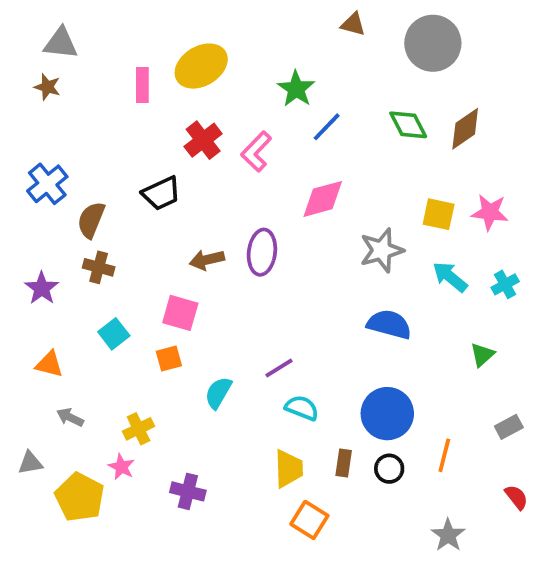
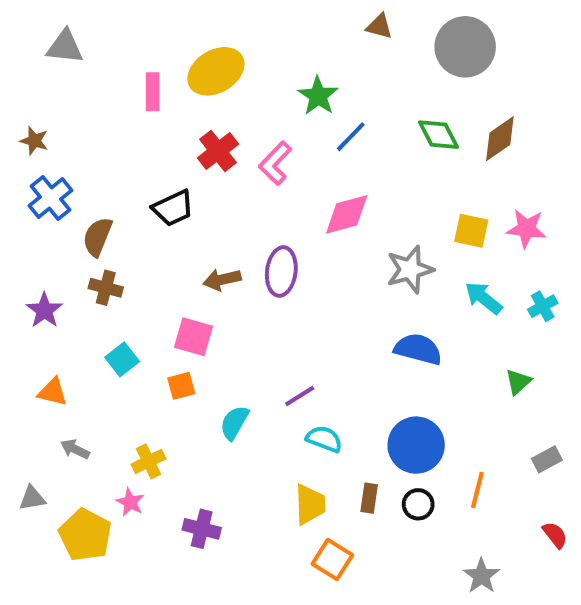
brown star: (47, 87) -> (34, 141), moved

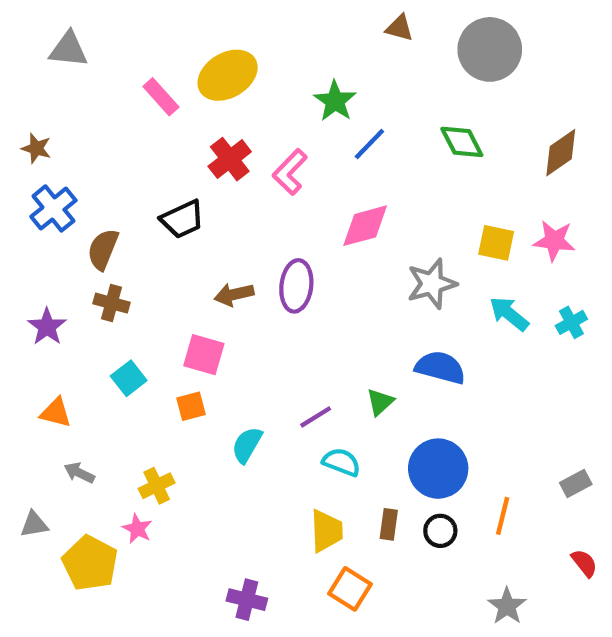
pink rectangle: (153, 92) -> (161, 97), turned -42
brown diamond: (500, 139) -> (561, 153), moved
green triangle: (518, 382) -> (380, 402), moved
purple cross: (202, 529) -> (247, 600), moved

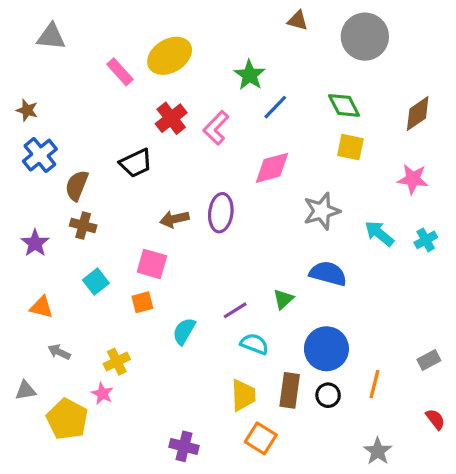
yellow square: (496, 243) -> (350, 147), moved
brown rectangle: (389, 524) -> (290, 390), size x1.5

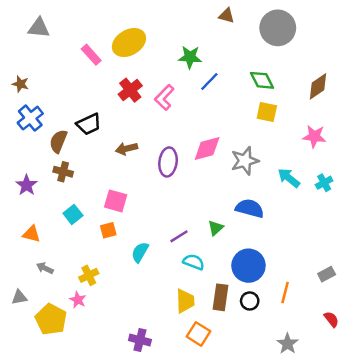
green star: (250, 75) -> (190, 57), turned -30
black trapezoid: (136, 163) -> (89, 124), moved
pink diamond: (272, 168) -> (207, 149), moved
brown arrow: (174, 219) -> (127, 149), moved

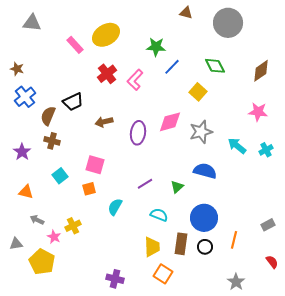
yellow square: (267, 112) -> (198, 92), moved, turned 30
purple line: (179, 236) -> (145, 184), moved
pink star: (78, 300) -> (54, 237), moved

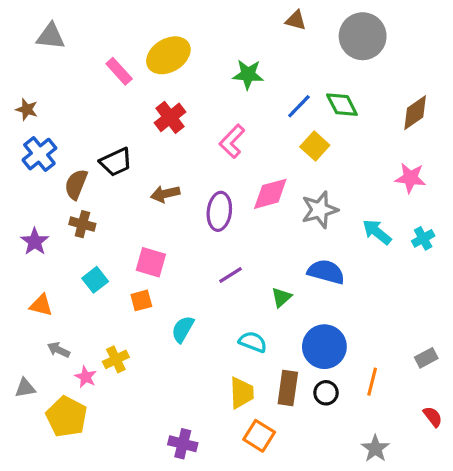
blue line: (172, 67) -> (299, 106), moved
pink L-shape: (135, 80) -> (232, 141), moved
purple line: (145, 184) -> (230, 275), moved

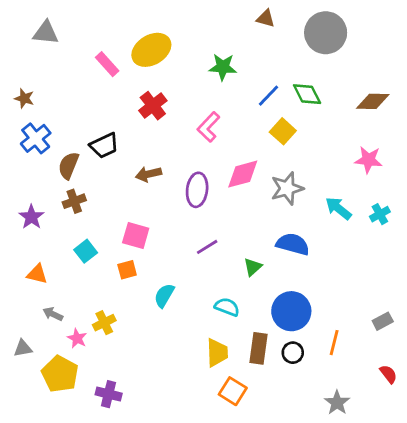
brown diamond: (415, 113) -> (373, 101), turned 36
brown cross: (82, 224) -> (74, 201), turned -35
purple cross: (183, 444) -> (109, 394), moved

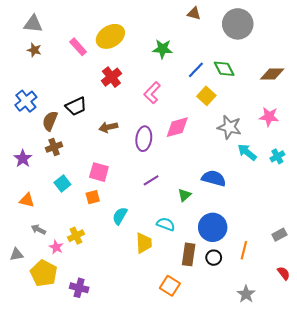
brown star: (24, 98) -> (34, 50), moved
gray star: (287, 188) -> (229, 127), moved, turned 30
yellow trapezoid: (217, 353) -> (144, 243), moved

